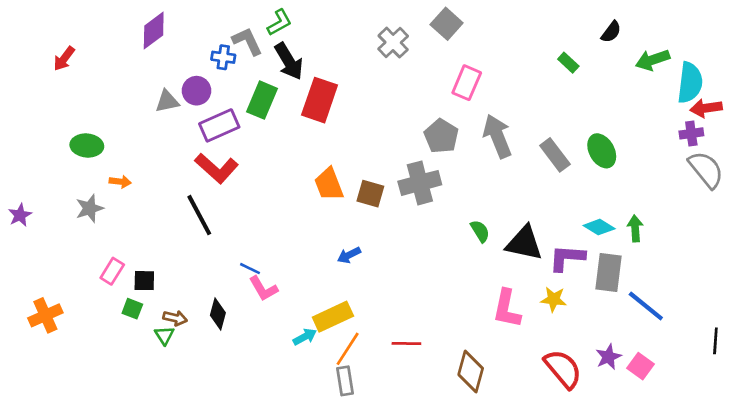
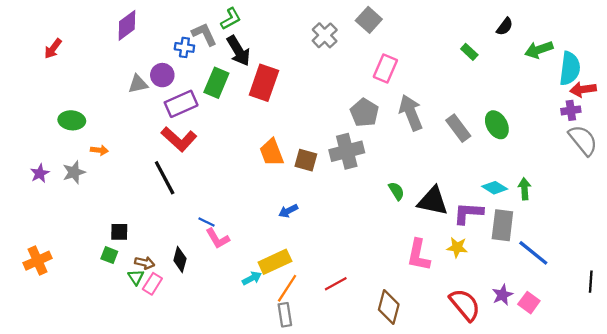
purple star: (20, 215) -> (40, 173), moved
pink rectangle: (112, 271) -> (152, 284), moved
red line: (406, 343) -> (336, 284), turned -30

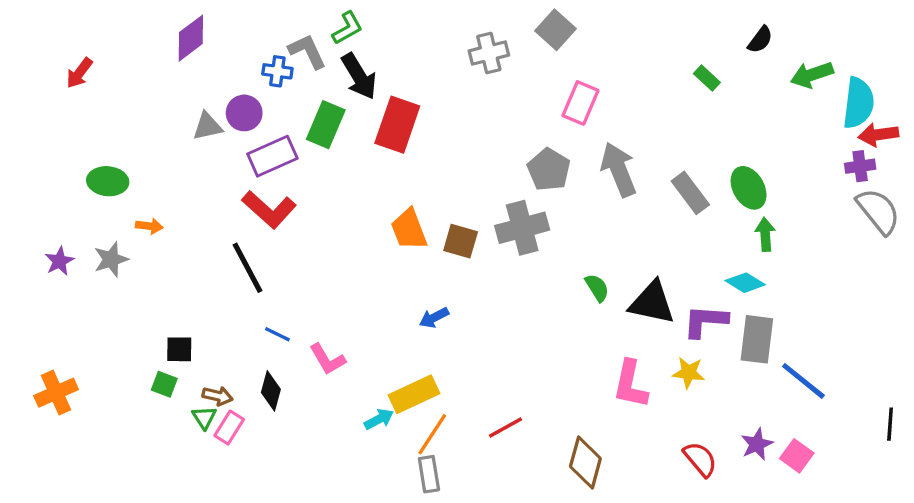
gray cross: (325, 35) -> (489, 53), turned 30
green arrow: (524, 189) -> (765, 234), moved
blue line: (206, 222) -> (277, 334), moved
red semicircle: (465, 305) -> (700, 459), size x0.7

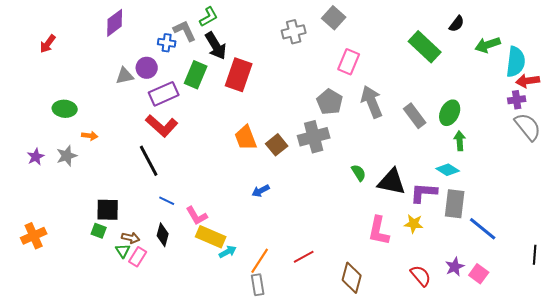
green rectangle: (707, 78) -> (425, 47), size x2.0
green ellipse: (749, 188) -> (450, 113), turned 55
brown square: (461, 241) -> (277, 145), turned 35
black square: (179, 349) -> (108, 210), size x1.4
yellow rectangle: (414, 394) -> (211, 237), moved, turned 48

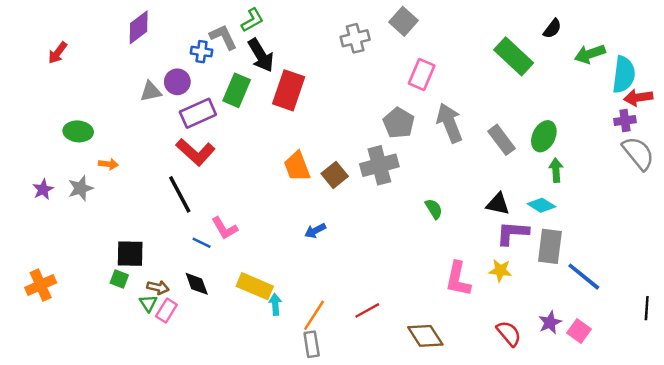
black triangle: (392, 182) -> (498, 204), moved, size x0.7
pink L-shape: (197, 216) -> (225, 228), moved
black diamond: (163, 235) -> (197, 284), turned -35
cyan arrow: (228, 252) -> (275, 304), turned -66
brown diamond: (352, 278) -> (425, 336), turned -48

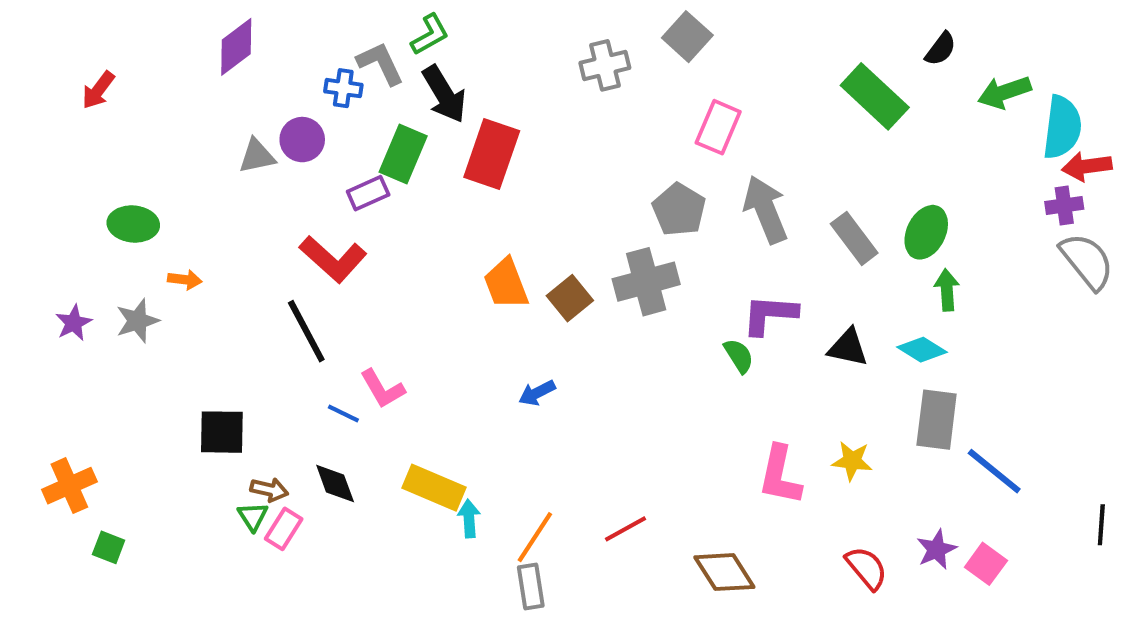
purple rectangle: (198, 113) -> (368, 193), moved, size x0.7
purple L-shape: (512, 233) -> (770, 315), moved
green square: (119, 279) -> (109, 547), moved

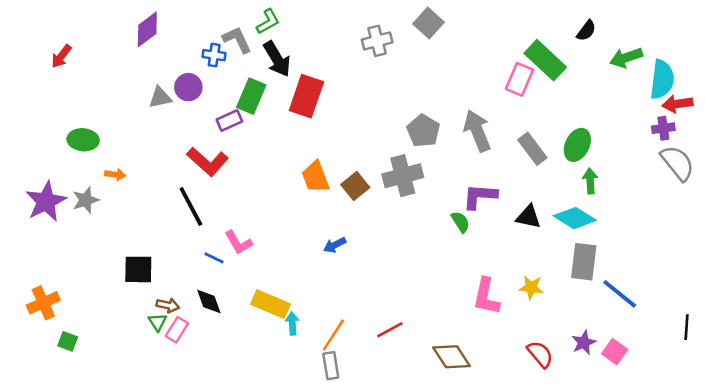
pink rectangle: (718, 127) -> (520, 79), moved
purple star: (74, 323) -> (46, 201), size x1.8
cyan diamond: (922, 350) -> (575, 218), size x1.4

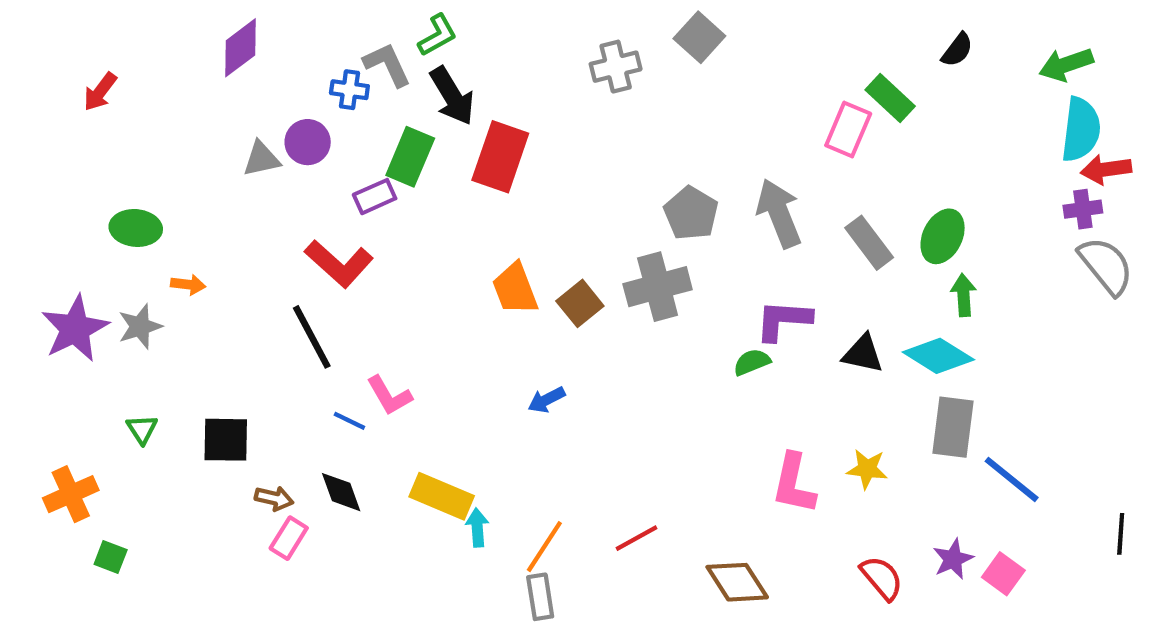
green arrow: (626, 58) -> (1066, 65), moved
green rectangle: (545, 60) -> (890, 98), size x0.7
green semicircle: (461, 222) -> (752, 362), turned -80
green triangle: (158, 322) -> (142, 429), moved

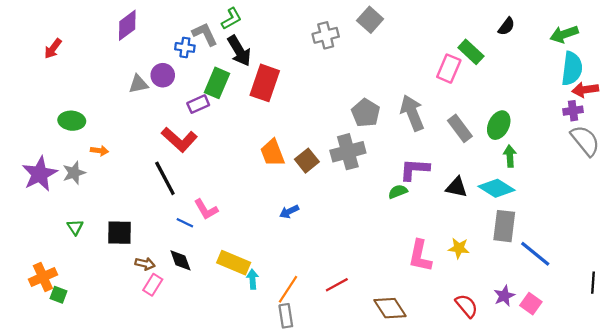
orange cross: (71, 494) -> (43, 277), moved

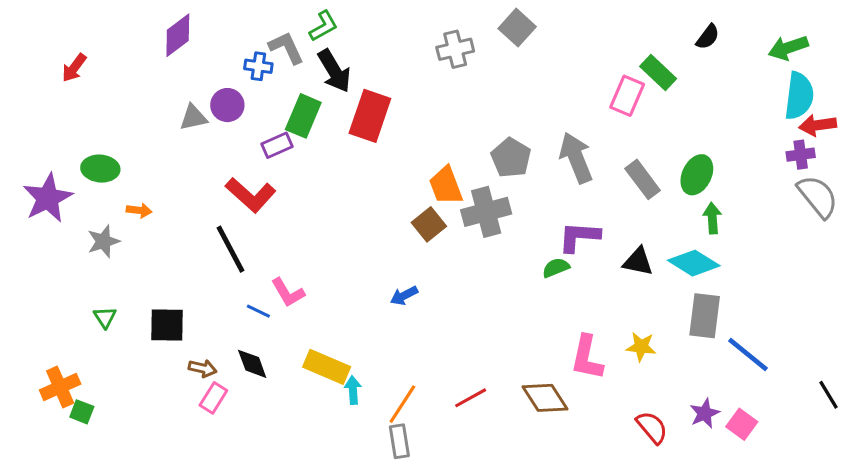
orange trapezoid: (272, 153) -> (446, 186), moved
purple star: (40, 174) -> (48, 198), moved
black line: (593, 283) -> (829, 395), turned -35
brown diamond: (390, 308) -> (545, 398), moved

